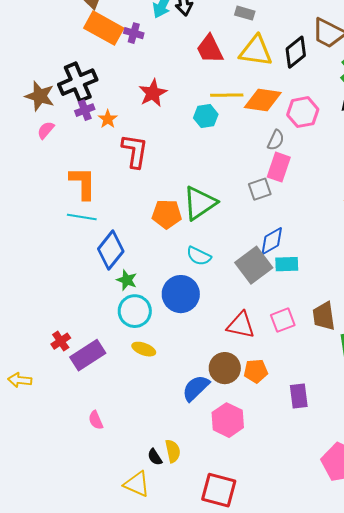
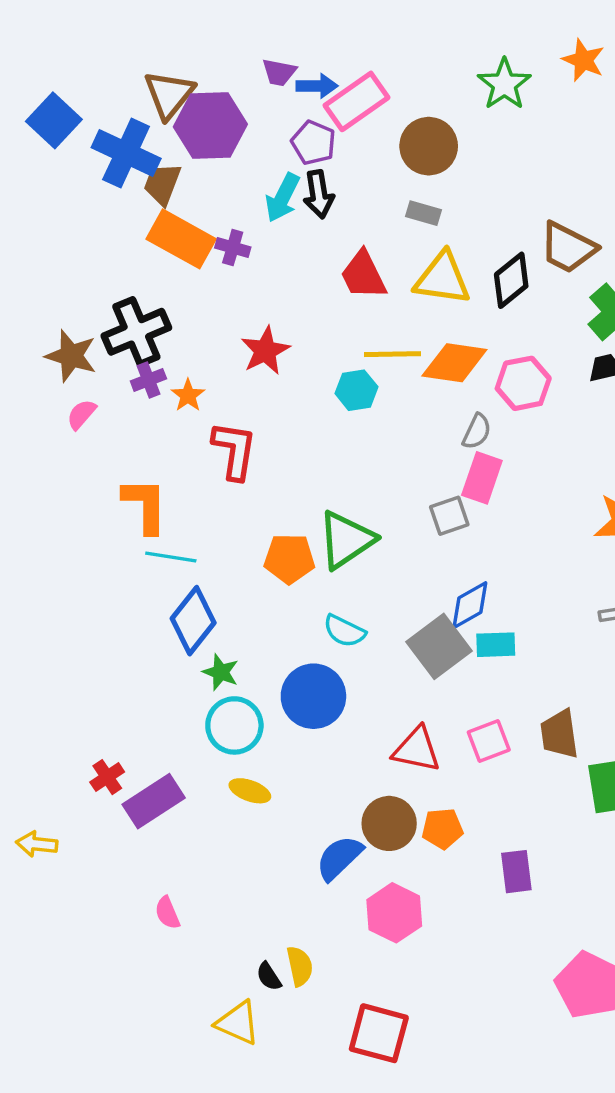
cyan line: (82, 217) -> (171, 557), moved

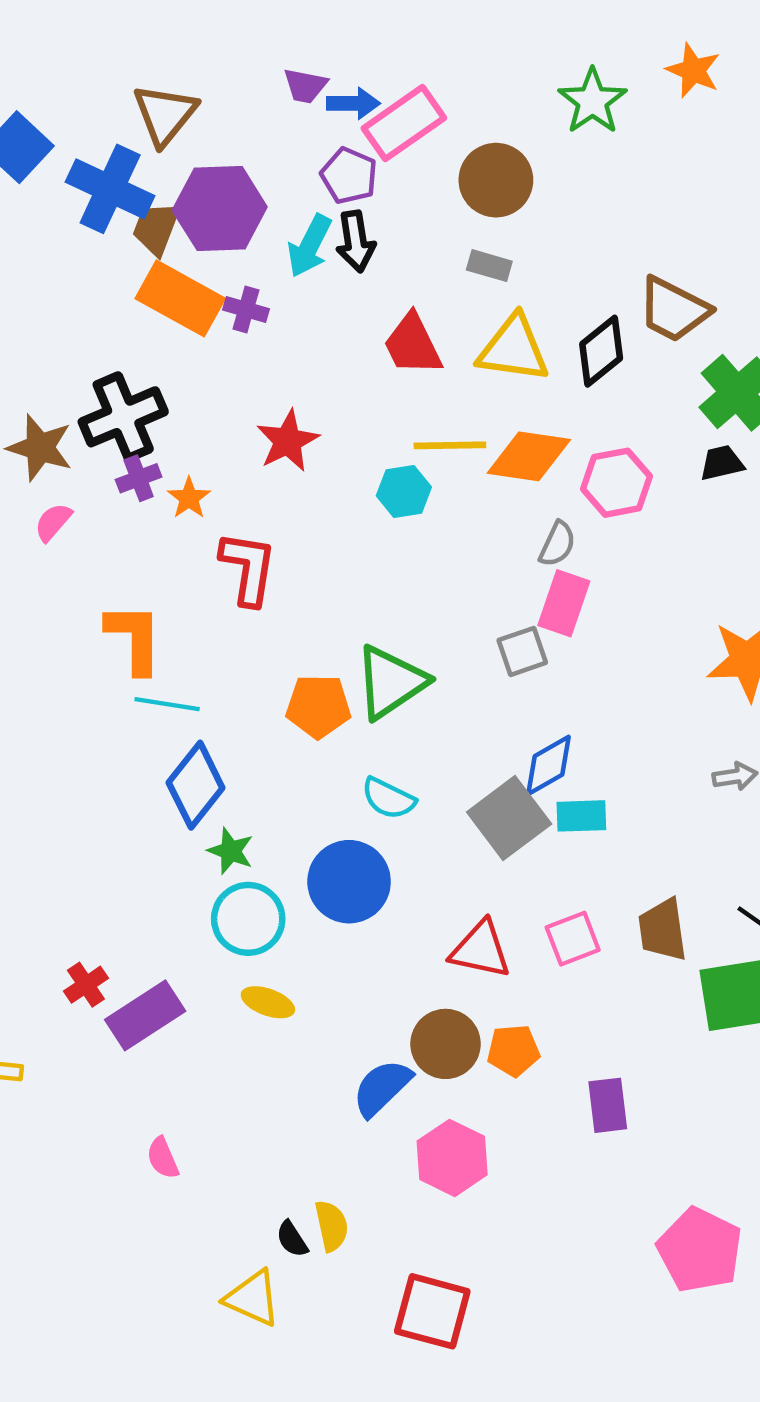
purple hexagon: (210, 125) -> (220, 209), moved

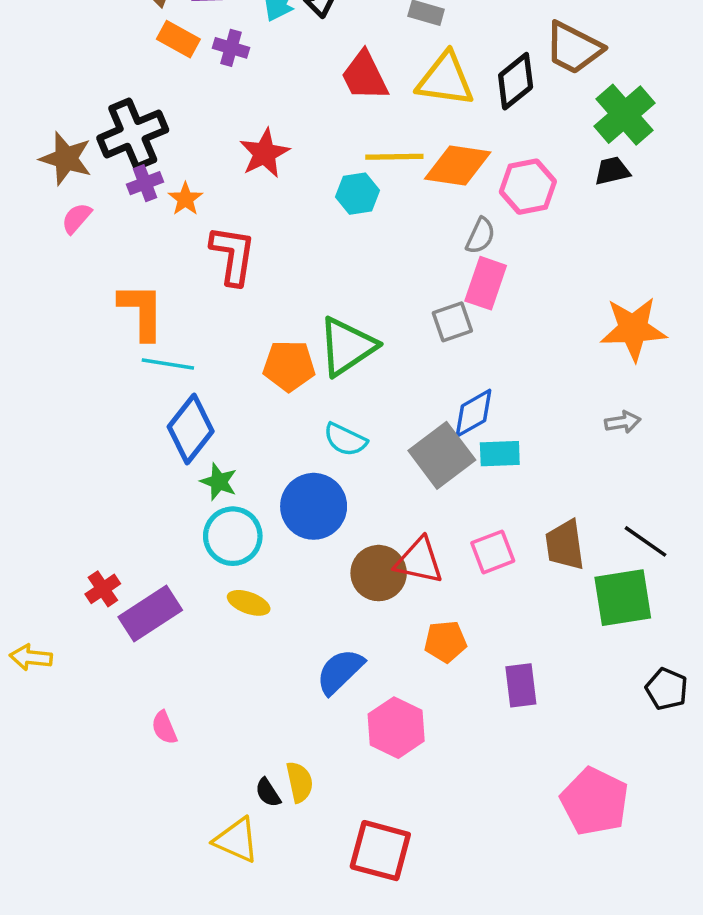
orange rectangle: (180, 298) -> (178, 39), size x0.6
brown circle: (446, 1044) -> (379, 573), moved

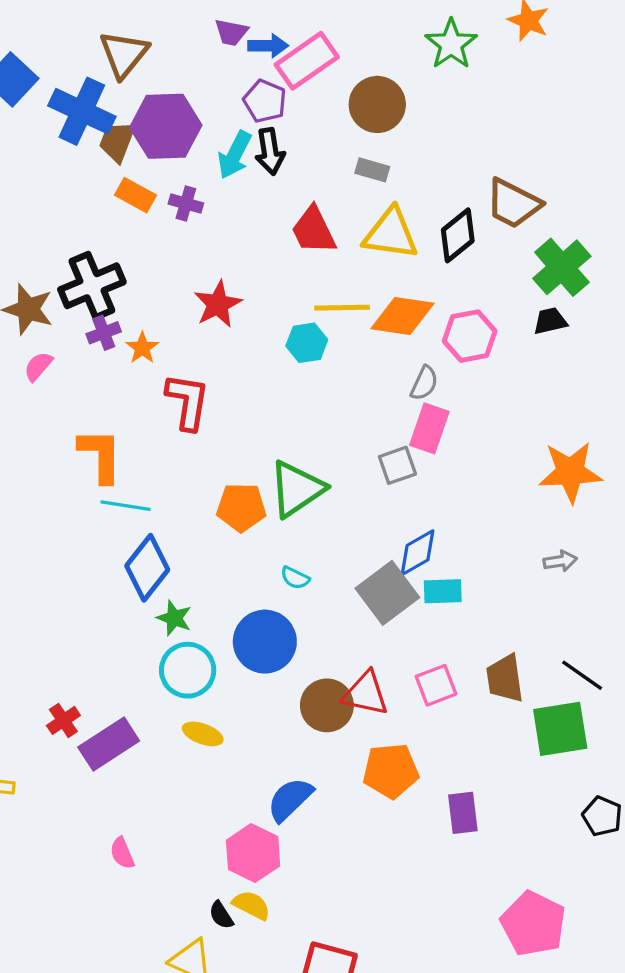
cyan semicircle: (345, 440) -> (295, 578), size x0.7
orange pentagon: (445, 642) -> (391, 771), size x1.4
pink hexagon: (396, 728) -> (253, 853), moved
yellow semicircle: (300, 782) -> (251, 905), turned -51

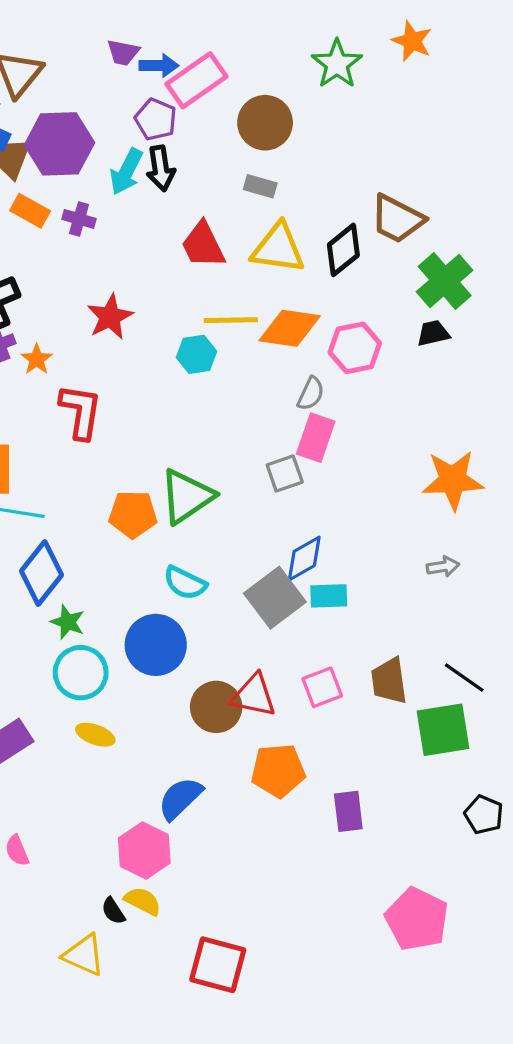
cyan semicircle: (295, 578) -> (185, 583), size x1.5

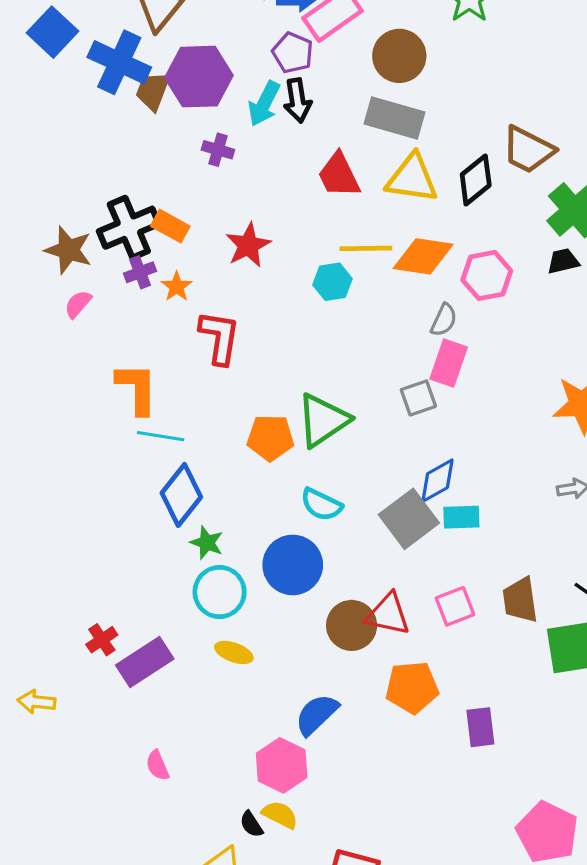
gray rectangle: (260, 186) -> (395, 118), size x1.8
orange rectangle: (30, 211) -> (170, 226), moved

